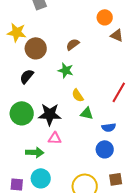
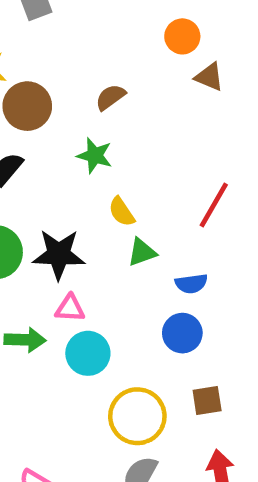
green triangle: (87, 113) -> (142, 252), turned -32
cyan circle: (41, 178) -> (88, 353), moved

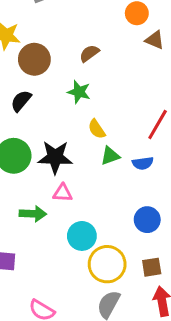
blue semicircle: (191, 284) -> (143, 163), moved
blue circle: (182, 333) -> (147, 220), moved
cyan circle: (88, 353) -> (82, 236), moved
brown square: (207, 400) -> (152, 267), moved

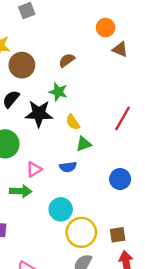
black star: (55, 157) -> (39, 114), moved
blue semicircle: (143, 163) -> (68, 167), moved
pink triangle: (63, 193) -> (34, 169), moved, turned -35
blue circle: (147, 220) -> (120, 179), moved

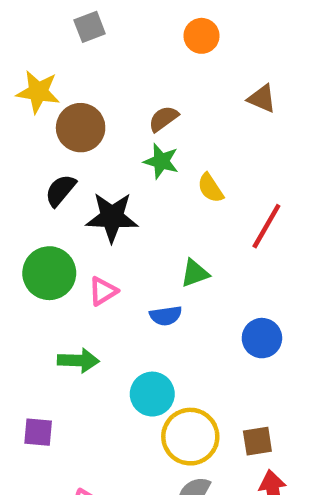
orange circle: (106, 28) -> (202, 36), moved
green star: (58, 92) -> (161, 161), moved
yellow semicircle: (73, 122) -> (210, 188), moved
pink triangle: (34, 169) -> (103, 291), moved

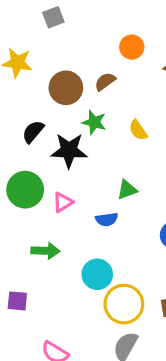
orange circle: (202, 36) -> (132, 47), moved
brown circle: (81, 128) -> (66, 88), moved
green star: (161, 161) -> (94, 122), moved

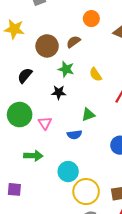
black star: (69, 150) -> (59, 92), moved, size x0.6
pink triangle: (63, 202) -> (45, 123), turned -32

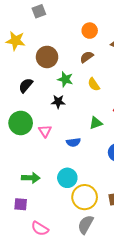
brown semicircle: (73, 42) -> (87, 57), moved
green triangle: (88, 115) -> (96, 123), moved
green arrow: (33, 156) -> (31, 178), moved
purple square: (14, 189) -> (21, 204), moved

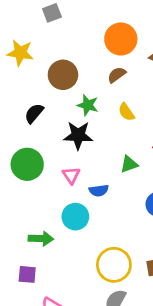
orange circle: (90, 31) -> (121, 39), size x1.5
black star: (58, 102) -> (78, 135), size x1.5
pink triangle: (45, 131) -> (71, 175), moved
cyan circle: (67, 178) -> (75, 217), moved

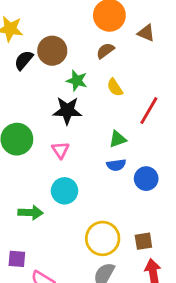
black semicircle: (34, 113) -> (24, 60), moved
blue semicircle: (99, 190) -> (116, 165), moved
purple square: (27, 274) -> (17, 259), moved

